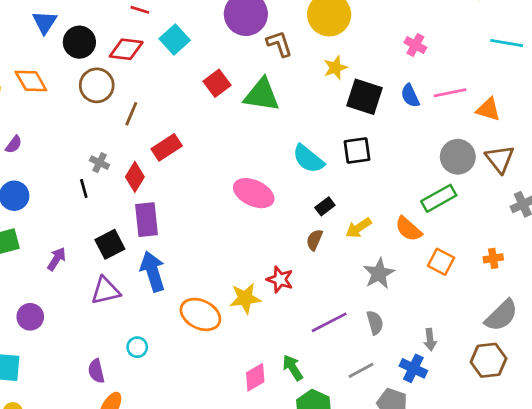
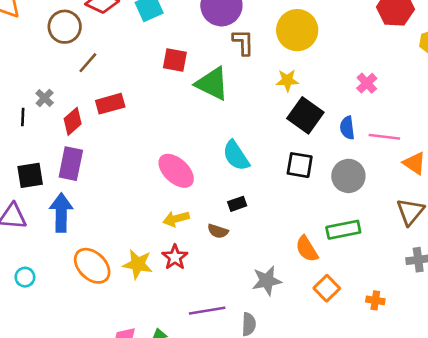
red square: (217, 83) -> (175, 60), turned 30
black square: (357, 150) -> (300, 165), moved
gray circle: (458, 157) -> (348, 176), moved
yellow arrow: (358, 228) -> (176, 219), moved
brown semicircle: (314, 240) -> (218, 231), turned -114

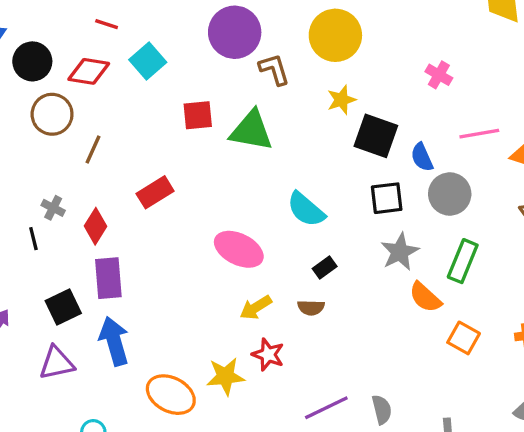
red rectangle: (110, 104) -> (155, 192), moved
blue semicircle: (347, 128) -> (422, 157), moved
green rectangle: (343, 230) -> (463, 261), turned -40
gray star: (267, 281) -> (400, 252), moved

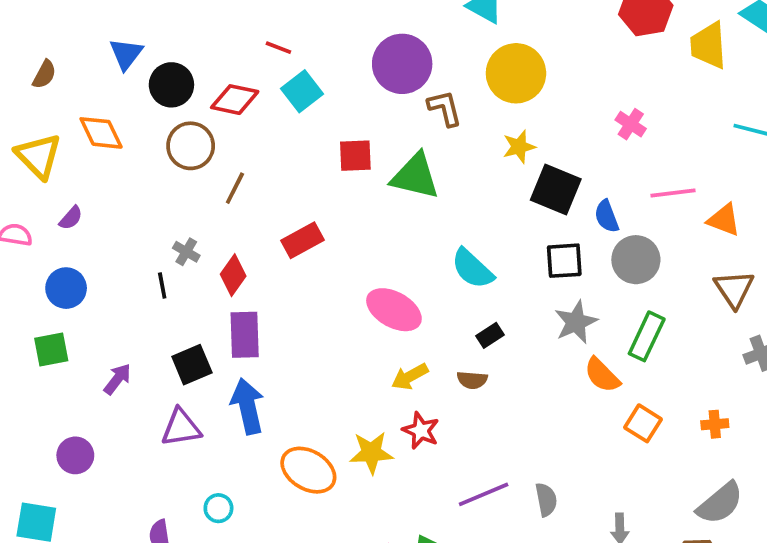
red line: (107, 24) -> (278, 48), moved

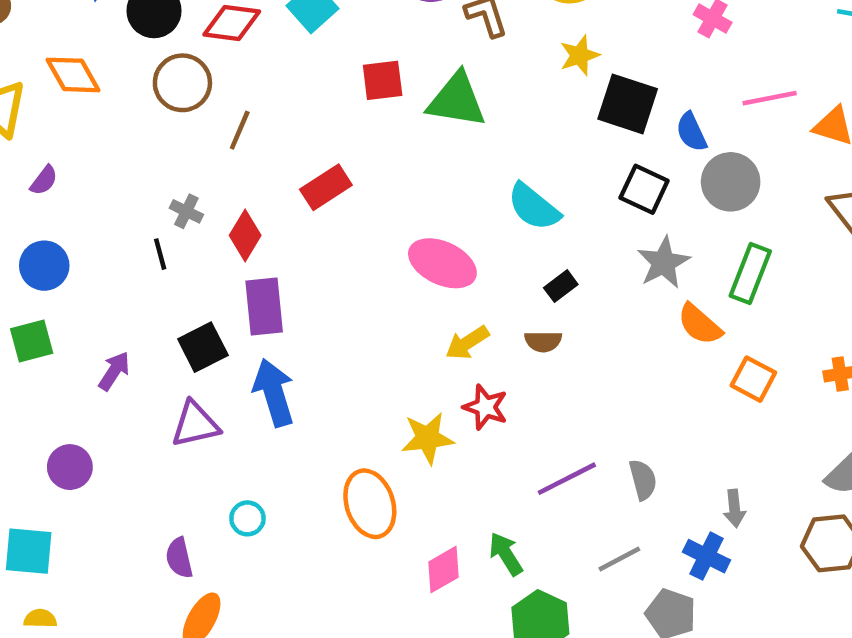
black square: (564, 261) -> (644, 189), turned 33
orange ellipse: (308, 470) -> (370, 504), moved, turned 46

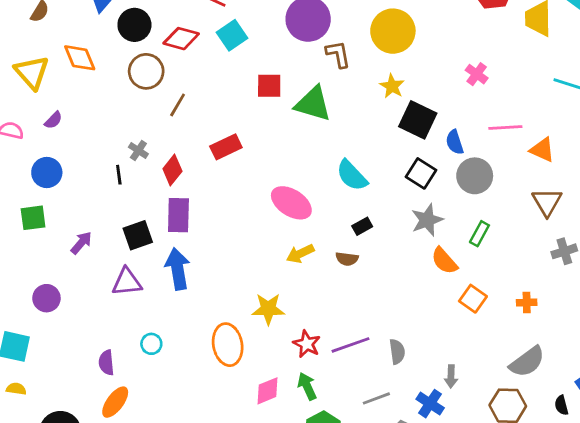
yellow star: (579, 55) -> (392, 86), turned -30
green rectangle: (750, 274) -> (479, 234), size x0.7
red star: (485, 407) -> (307, 344), moved

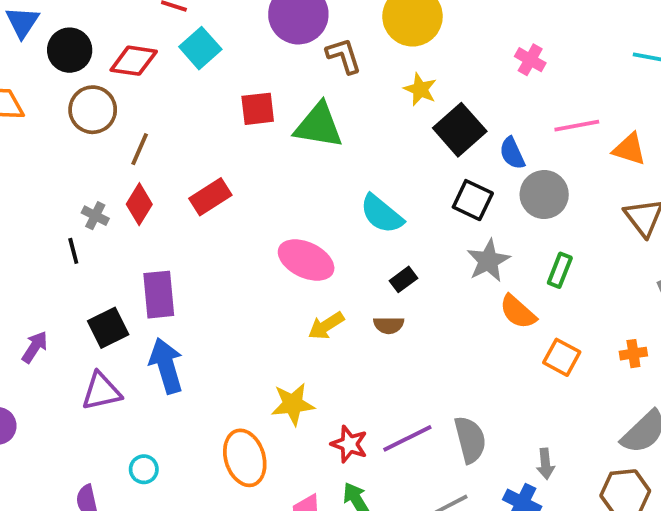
black square: (418, 120) -> (460, 130), turned 30
red diamond: (172, 170) -> (139, 204), moved
gray semicircle: (397, 352) -> (470, 440), size x1.4

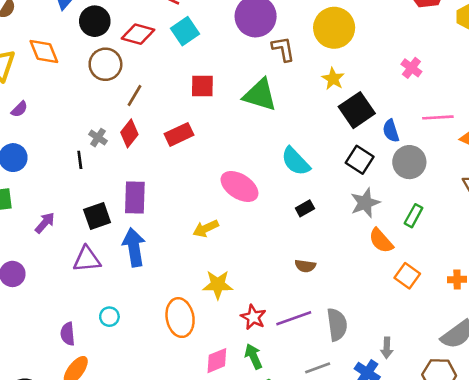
red square: (258, 109) -> (202, 86), moved
brown semicircle: (389, 325) -> (305, 266), moved
yellow arrow: (326, 326) -> (206, 229), moved

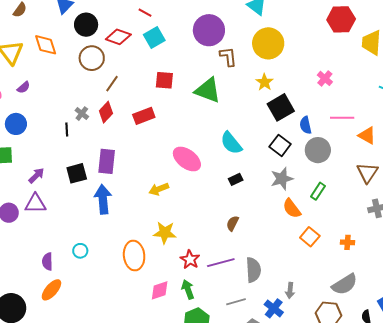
purple triangle: (87, 259) -> (35, 204), moved
brown semicircle: (305, 266) -> (233, 223), turned 105

